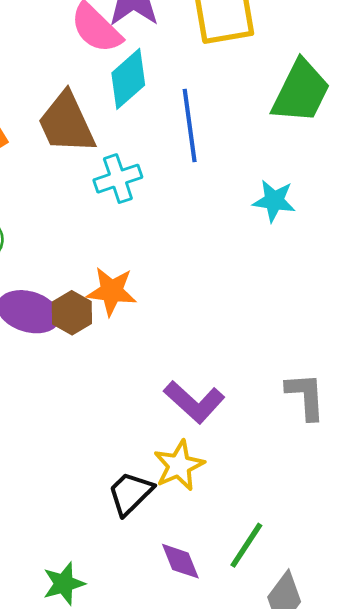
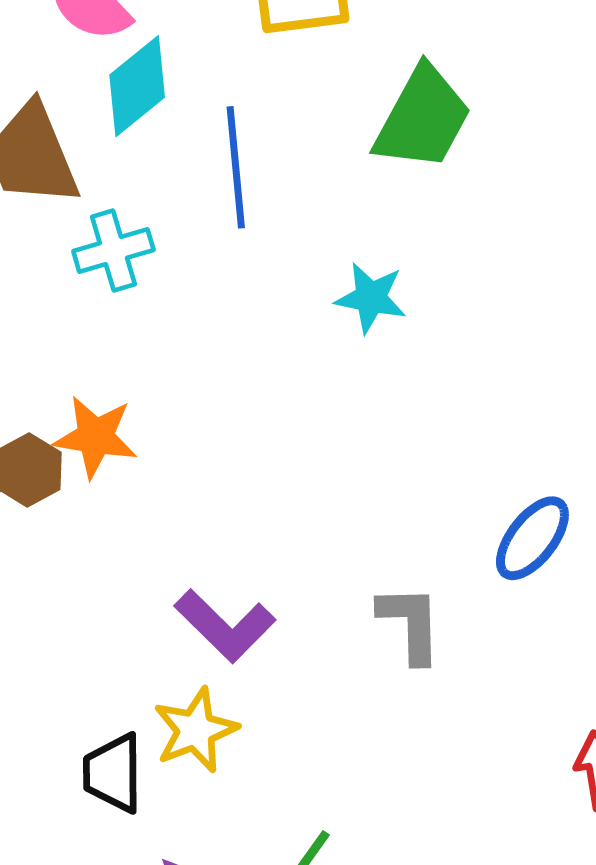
black trapezoid: (130, 493) -> (113, 773), turned -48

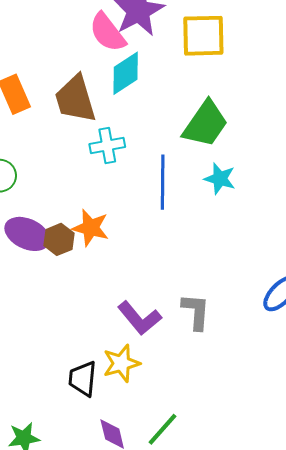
green trapezoid: (423, 118) -> (205, 124), moved
blue line: (236, 167) -> (163, 182), moved
gray L-shape: (410, 624) -> (196, 312), moved

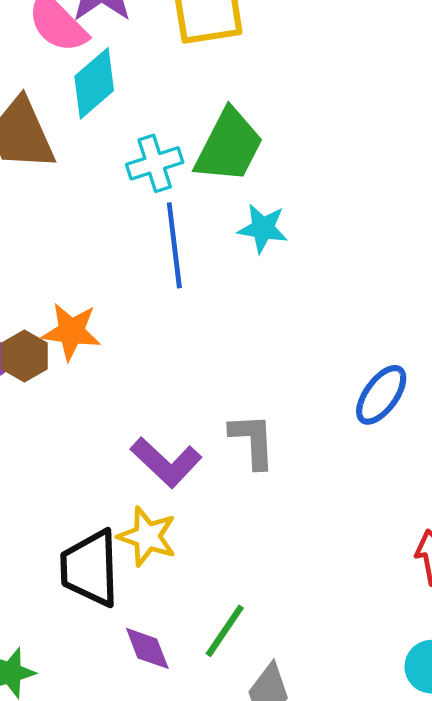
cyan cross: (107, 145) -> (155, 163), moved
yellow star: (121, 363) -> (147, 536), turned -30
black trapezoid: (83, 379) -> (90, 568), size x1.4

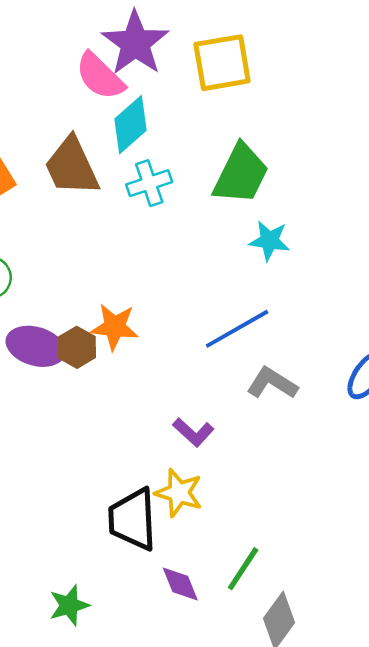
cyan cross: (155, 163) -> (149, 183), moved
blue line: (174, 245) -> (237, 329), moved, turned 68
gray L-shape: (253, 441) -> (272, 383), moved, turned -54
purple L-shape: (166, 462) -> (193, 432), size x0.7

